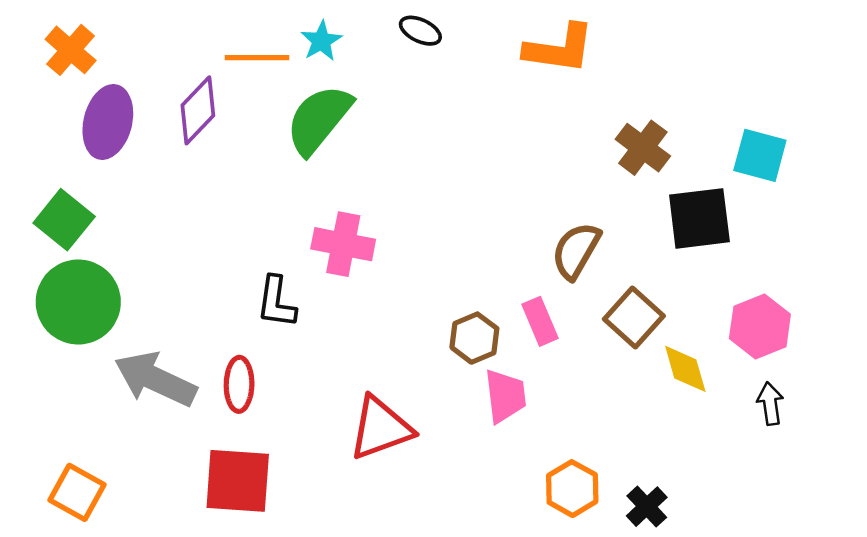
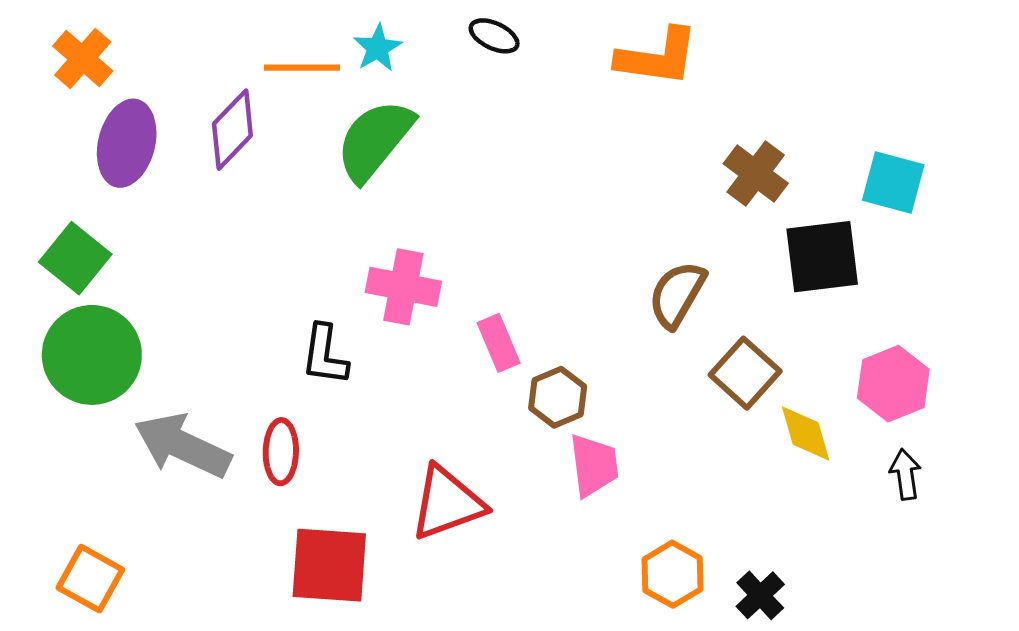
pink rectangle: (540, 321) -> (499, 343), moved
red square: (238, 481) -> (329, 565), moved

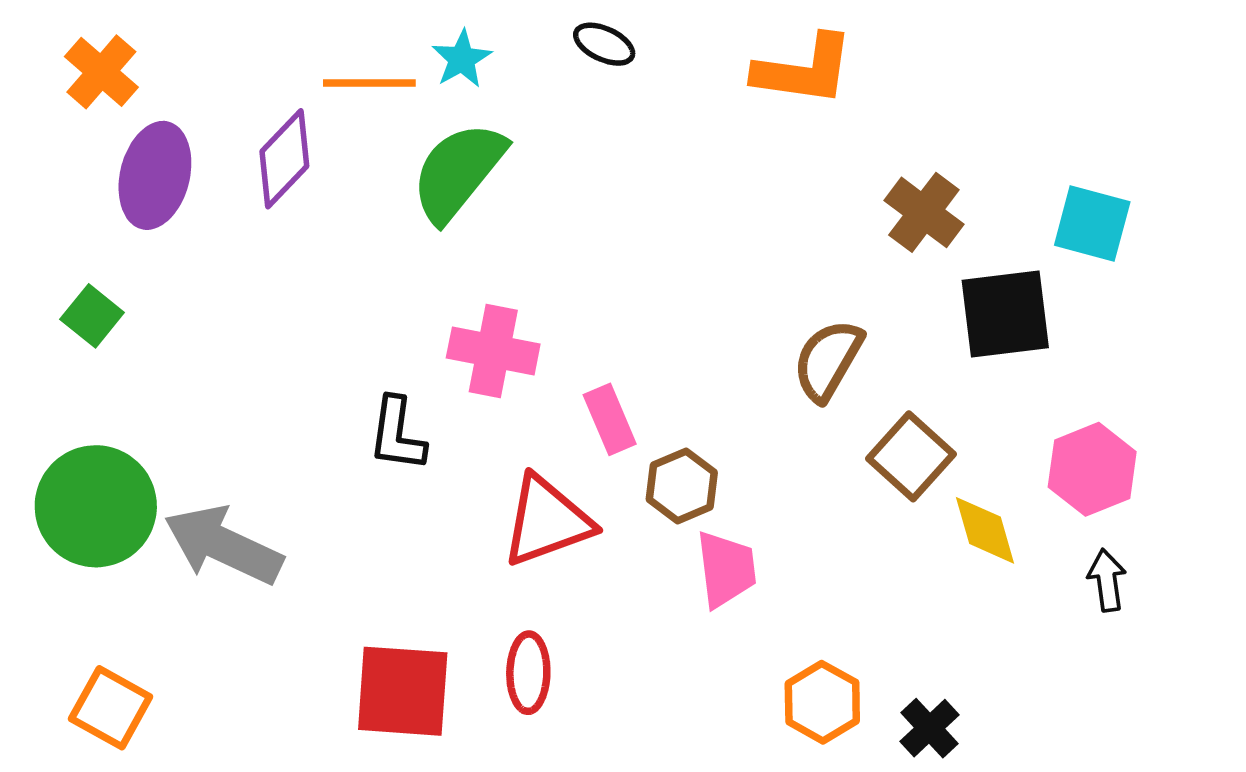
green square: (75, 258) -> (92, 316), size x0.7
green circle: (92, 355) -> (96, 506), moved
red ellipse: (281, 452) -> (528, 673), moved
red triangle: (447, 503) -> (547, 521), moved

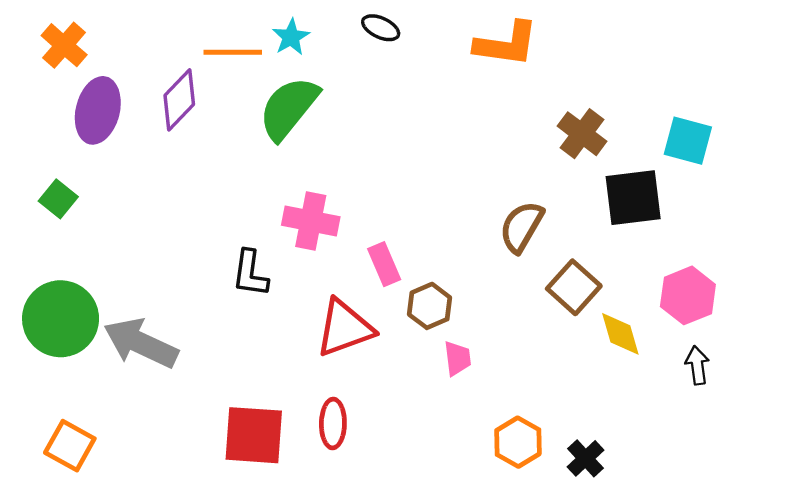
pink trapezoid: (726, 569) -> (457, 358), size x0.7

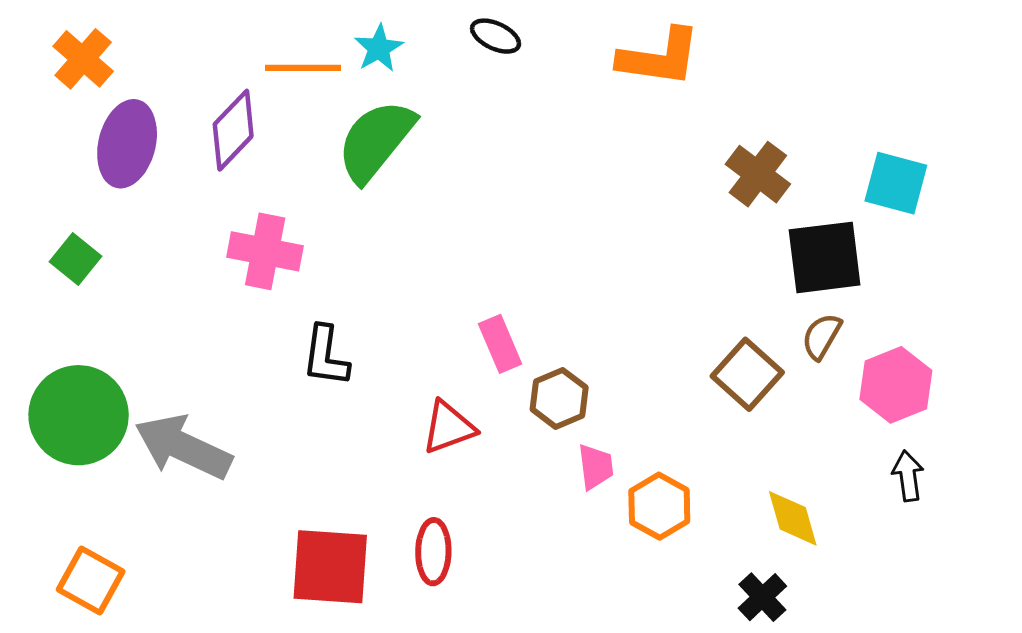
pink cross: (311, 221) -> (265, 251), moved
brown semicircle: (521, 227) -> (822, 336), moved, size x0.7
red triangle: (345, 328) -> (449, 427), size x0.7
yellow diamond: (620, 334) -> (793, 518), moved
orange hexagon: (518, 442) -> (659, 506), moved

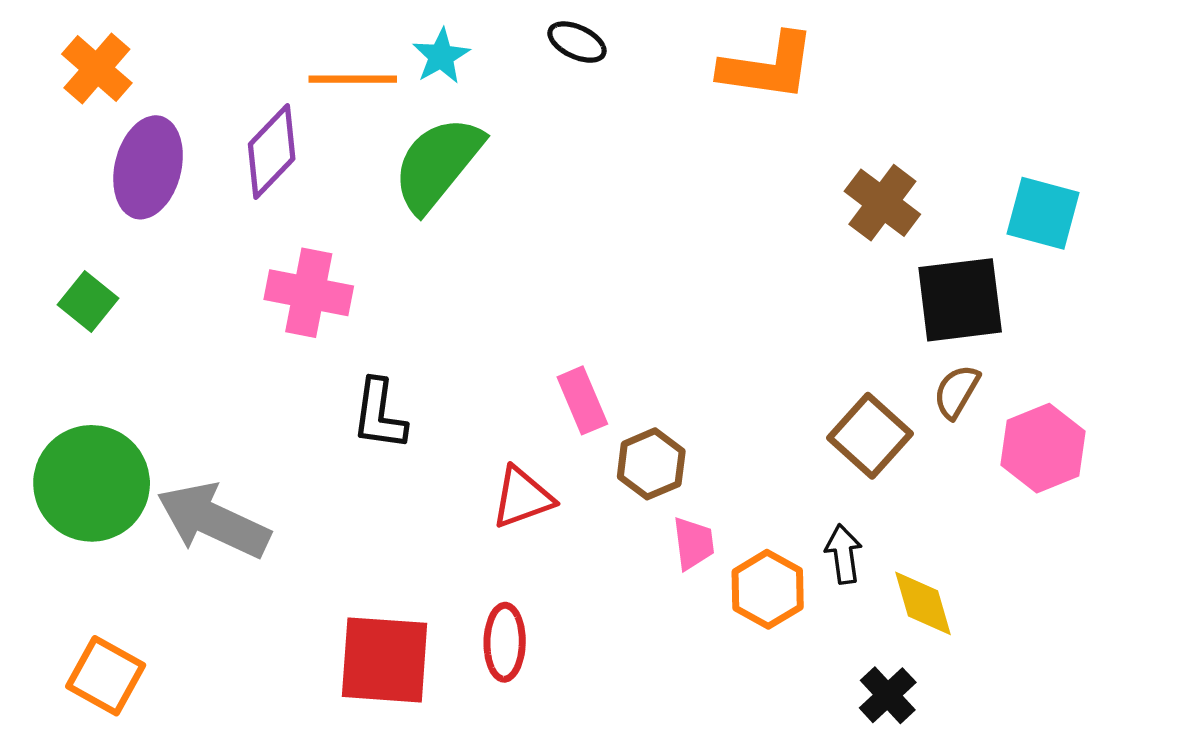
black arrow: (908, 476) -> (844, 554), moved

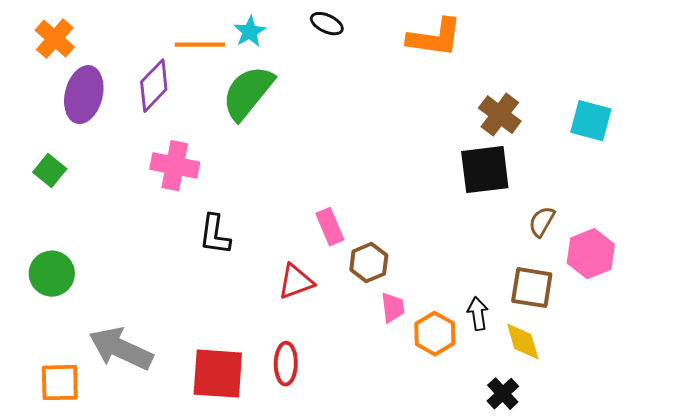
black square: (960, 300) -> (485, 170), moved
brown square: (870, 436) -> (532, 288), moved, turned -33
green circle: (92, 483) -> (52, 274), size x0.7
gray arrow: (213, 520) -> (121, 349), moved
orange square: (106, 676) -> (60, 383), turned -30

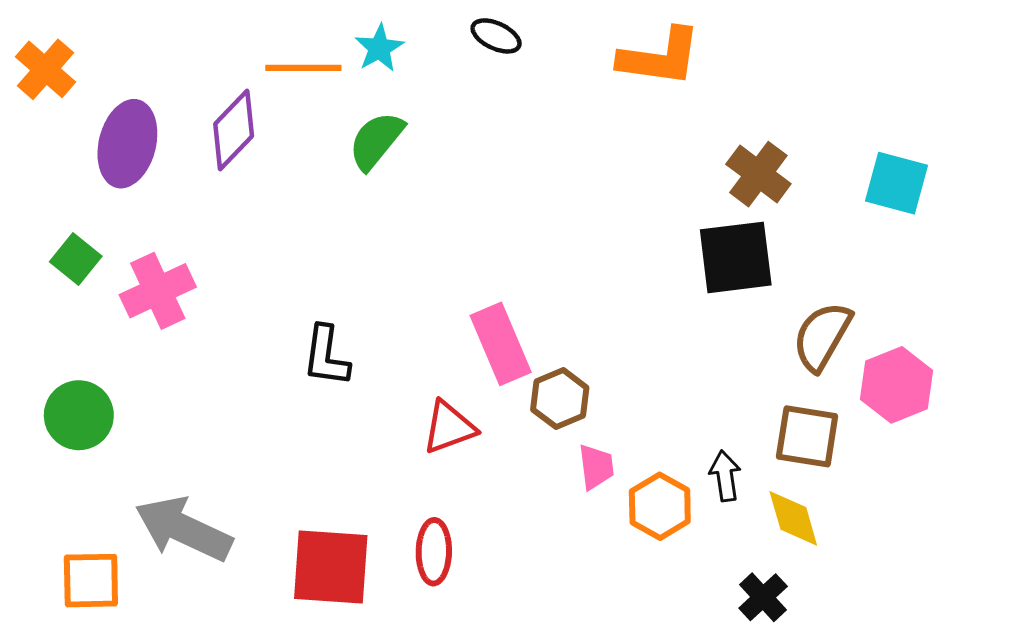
orange cross: (55, 39) -> (45, 69), moved
green semicircle: (248, 93) -> (376, 141), size x0.7
pink cross: (175, 166) -> (158, 291), moved, turned -36
brown semicircle: (542, 222) -> (822, 336), size x1.5
pink rectangle: (330, 227) -> (501, 344), size x1.4

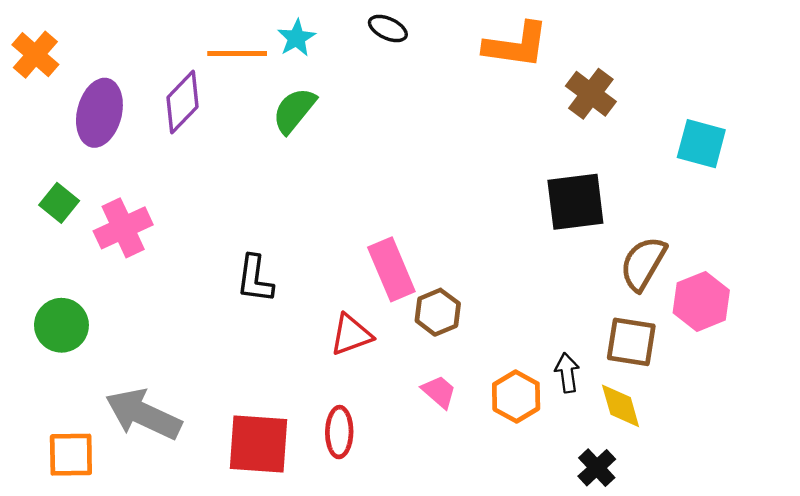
brown cross: (758, 174) -> (591, 94), moved
pink trapezoid: (596, 467) -> (439, 392), moved, turned -42

